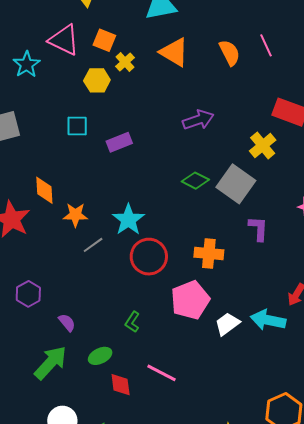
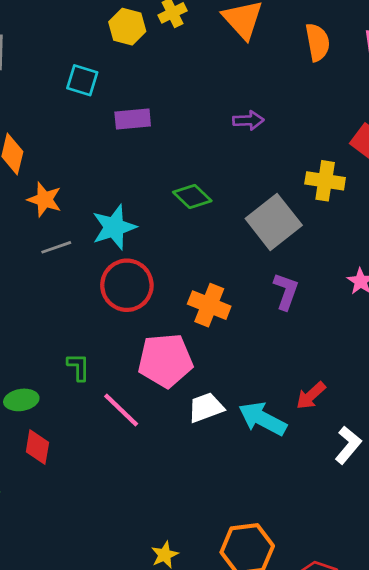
purple arrow: (198, 120) -> (248, 120), size x0.7
yellow cross: (263, 145) -> (325, 181), turned 32
green diamond: (195, 181) -> (192, 196), moved
green L-shape: (132, 322) -> (78, 367), turned 130
pink line: (161, 373) -> (121, 410), moved

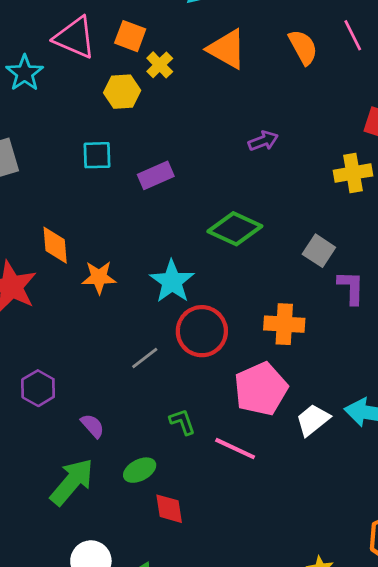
green diamond: (192, 196) -> (235, 229), size x1.4
gray square: (274, 222) -> (319, 251), moved, size x0.6
gray line: (56, 247) -> (145, 358), moved

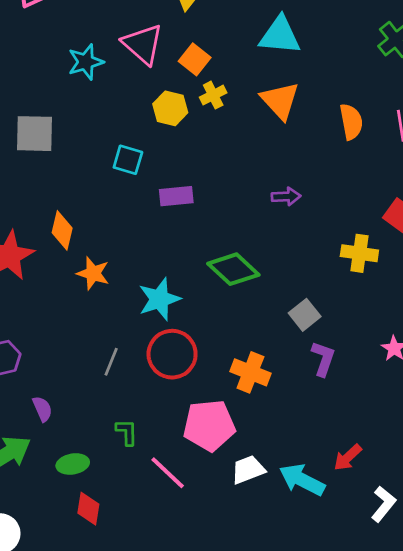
gray line: (145, 358) -> (111, 362), turned -48

